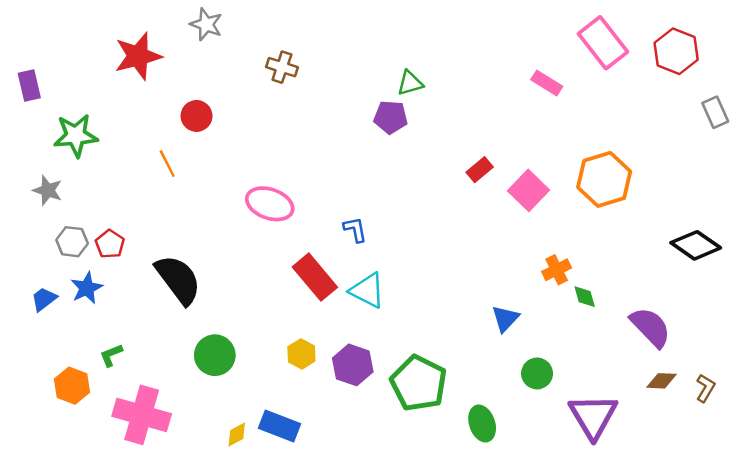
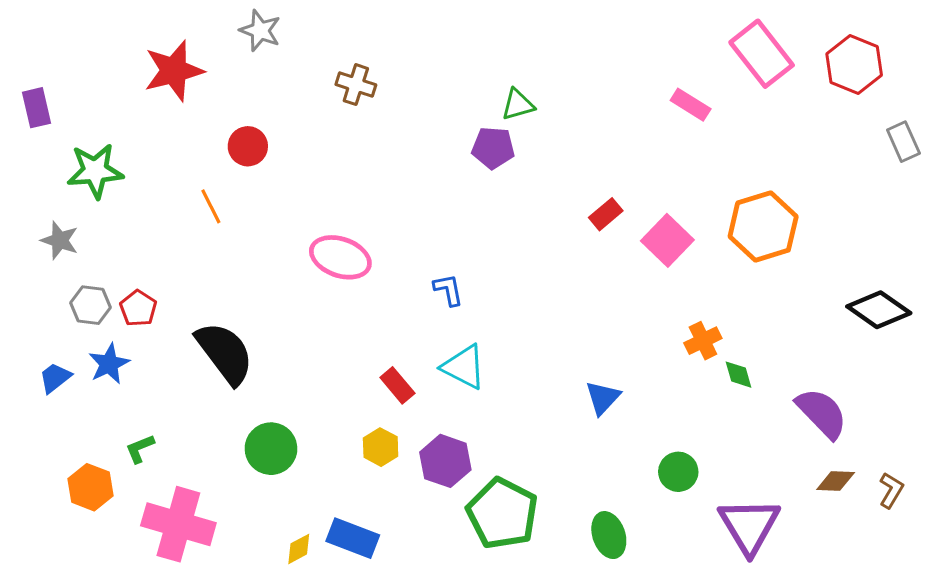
red rectangle: (315, 277) -> (397, 385), moved, size x0.6
blue triangle: (505, 319) -> (603, 398), moved
green pentagon: (419, 383) -> (502, 513), moved

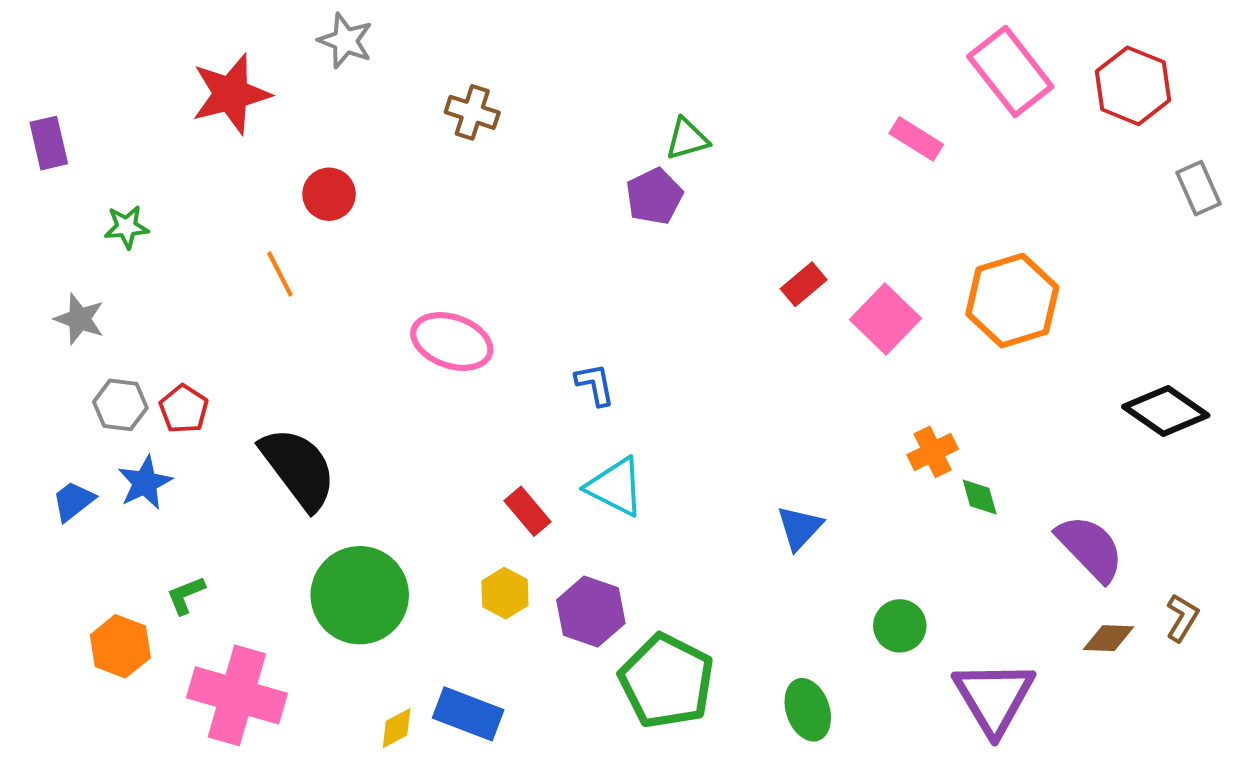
purple pentagon: (493, 148) -> (654, 196), turned -30
green star: (95, 171) -> (126, 227), size x0.6
green circle: (271, 449) -> (360, 595), size x1.4
brown L-shape: (891, 490) -> (1182, 618), moved

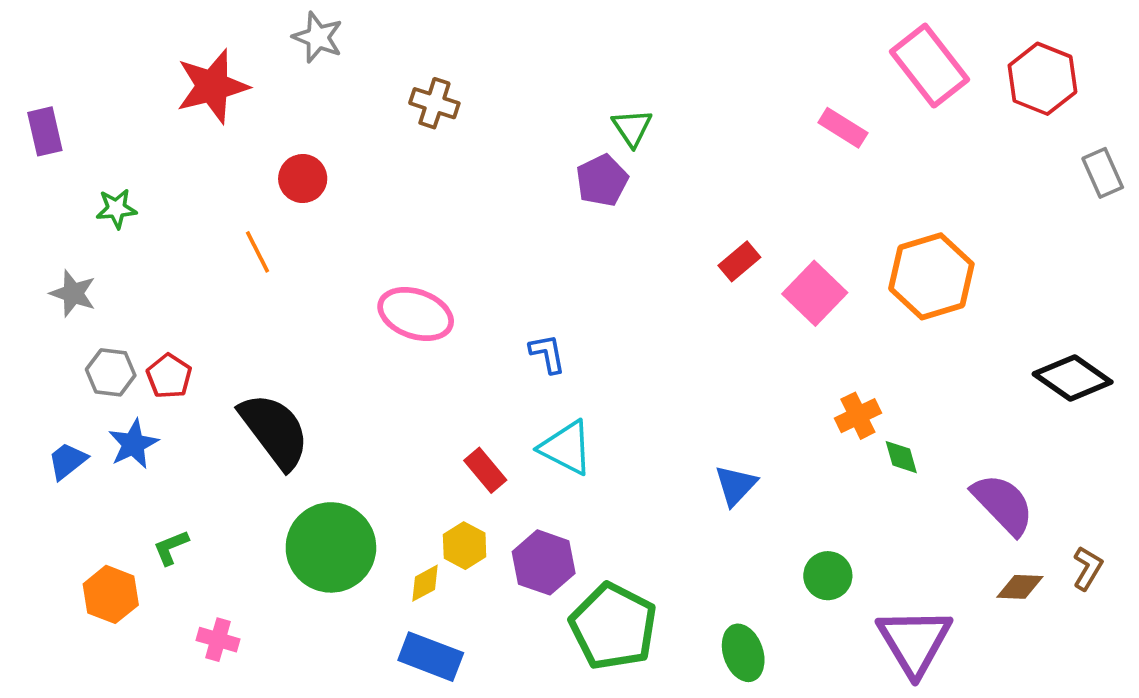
green triangle: (687, 139) -> (632, 128), turned -48
pink cross: (237, 695) -> (218, 640), size x0.5
yellow diamond: (397, 728) -> (425, 583), moved

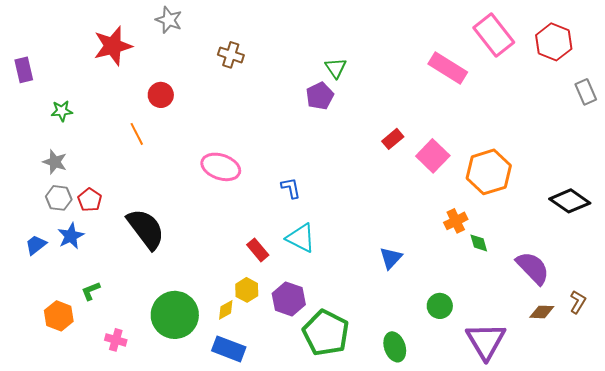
pink rectangle: (843, 128) -> (448, 68), size x1.5
orange hexagon: (931, 276) -> (489, 172), moved
gray star: (73, 293) -> (55, 162), moved
green circle: (331, 547) -> (175, 315), moved

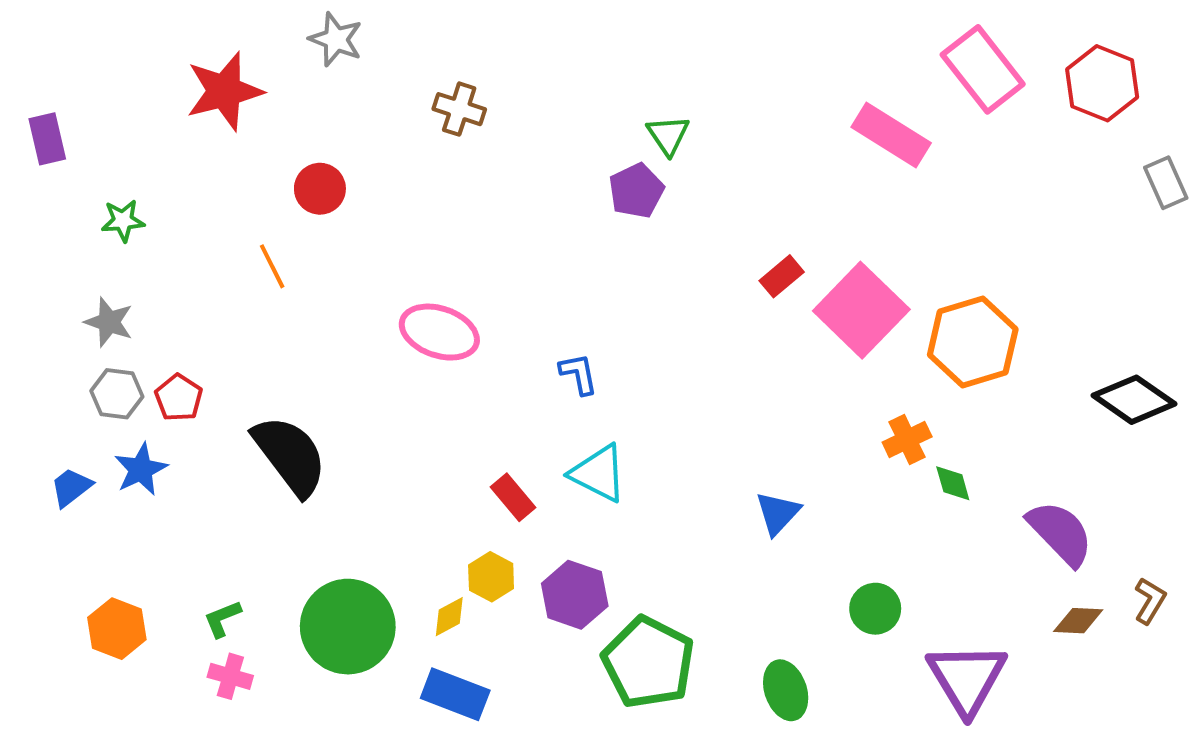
pink square: (433, 156) -> (861, 310), size x1.4
green L-shape: (91, 291) -> (222, 619), moved

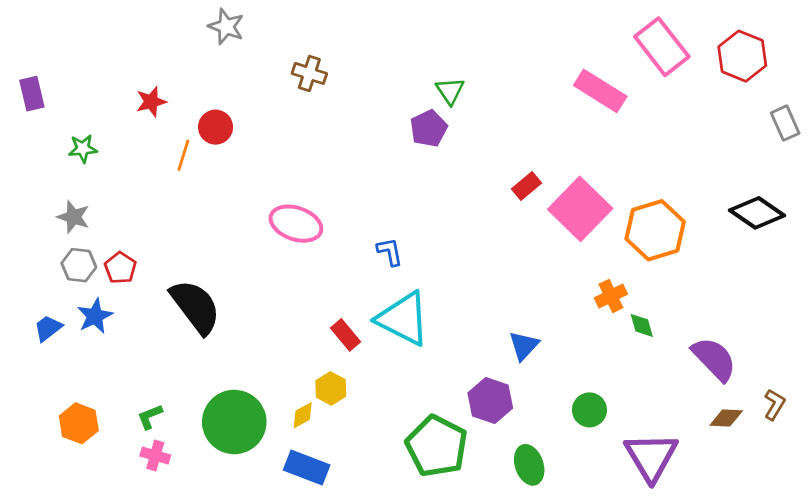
red star: (224, 91) -> (151, 102), moved, size x0.6
orange line: (272, 266) -> (183, 155), moved, turned 44
black diamond: (1134, 400) -> (757, 213), moved
cyan triangle: (599, 473) -> (403, 319), size x1.4
purple hexagon: (575, 595) -> (490, 401), moved

